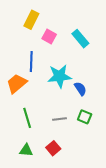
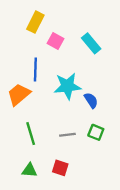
red square: (53, 148) -> (60, 168), turned -32

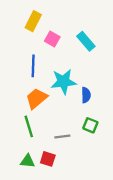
orange trapezoid: (19, 94) -> (37, 98), moved
blue semicircle: (91, 100) -> (86, 95), turned 32
gray line: (67, 135) -> (62, 137), moved
red square: (60, 168) -> (48, 159), moved

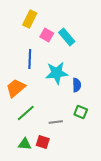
cyan rectangle: (86, 41) -> (67, 37), moved
orange trapezoid: (37, 98) -> (16, 88), moved
green line: (29, 126) -> (26, 113), turned 66

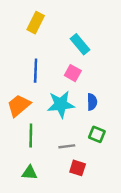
pink square: (47, 35) -> (73, 73), moved
cyan star: (57, 73) -> (61, 104), moved
green line: (26, 113) -> (31, 136), turned -48
red square: (43, 142) -> (78, 168), moved

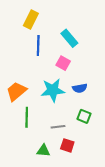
blue line: (36, 71) -> (38, 45), moved
blue semicircle: (92, 102) -> (80, 88), turned 80
green triangle: (30, 173) -> (43, 151), moved

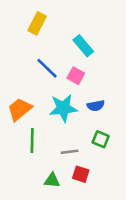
blue line: (38, 45) -> (47, 68), moved, turned -48

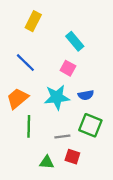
blue line: (47, 68) -> (25, 63), moved
green square: (101, 139) -> (90, 125), size x1.5

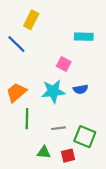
cyan rectangle: (75, 41) -> (84, 37), moved, turned -48
blue line: (25, 63) -> (16, 44), moved
green square: (90, 125) -> (85, 137), moved
red square: (72, 157) -> (68, 156), moved, turned -32

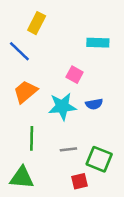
orange trapezoid: (16, 92) -> (25, 92), moved
green triangle: (44, 152) -> (22, 178), moved, size x1.5

